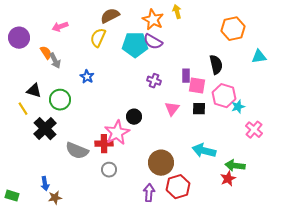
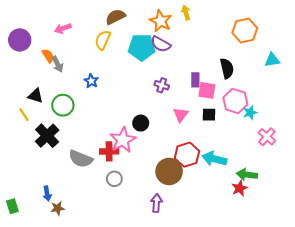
red hexagon: (178, 187) -> (187, 155), moved
green rectangle: (12, 196) -> (12, 206), turned 56

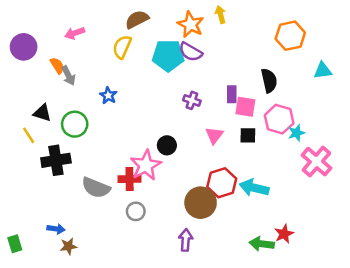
black cross: (47, 136) -> (56, 160), turned 35
pink cross: (267, 137) -> (316, 162), size x1.4
green arrow: (247, 175) -> (262, 244), moved
red star: (240, 188) -> (284, 234), moved
blue arrow: (47, 194) -> (56, 229), turned -72

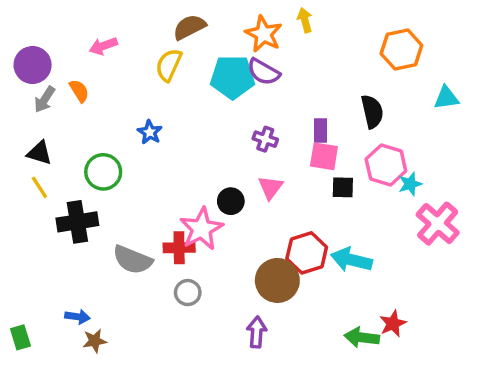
gray arrow: (68, 76) -> (45, 99), moved, turned 60
pink square: (245, 107) -> (324, 156), moved
black triangle: (42, 113) -> (39, 153), moved
pink triangle: (214, 135) -> (270, 187), moved

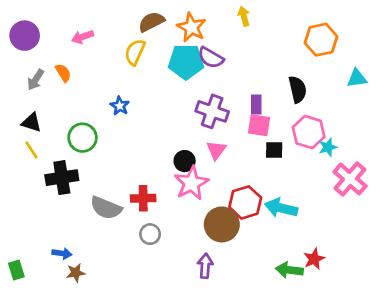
orange star: (264, 34) -> (191, 27), moved
purple circle: (33, 65) -> (25, 36), moved
purple cross: (265, 139) -> (212, 111), size x1.6
pink star: (201, 229) -> (191, 183), moved

